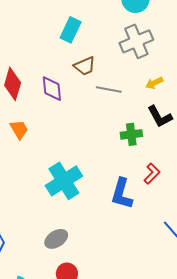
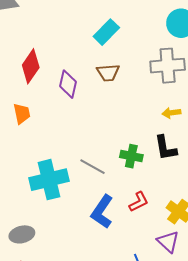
gray line: (109, 89) -> (92, 167), moved

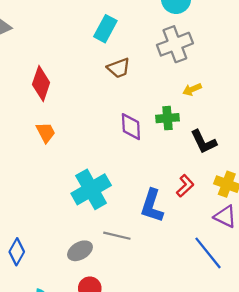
purple diamond: (68, 84) -> (131, 127), moved
black L-shape: (166, 148) -> (204, 142), moved
green cross: (131, 156) -> (167, 118), moved
gray line: (92, 167) -> (117, 236), moved

